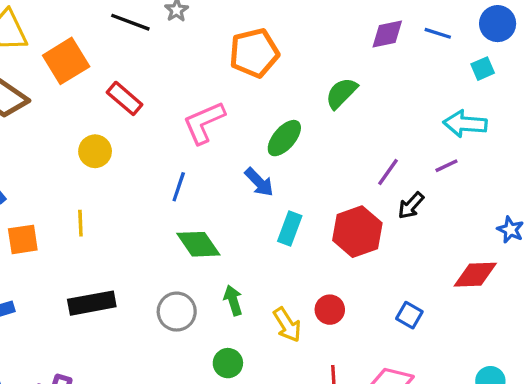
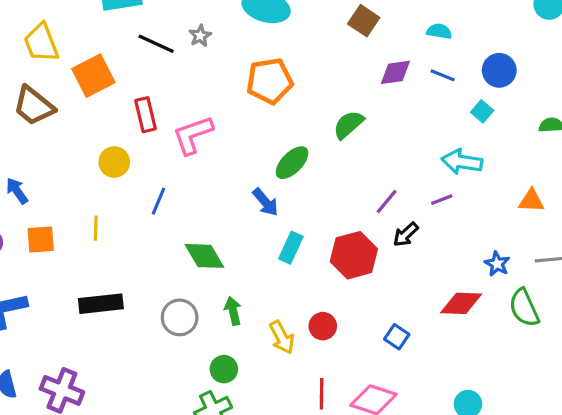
cyan square: (483, 69) -> (482, 111), turned -30
red rectangle: (125, 98) -> (145, 115), turned 32
pink L-shape: (204, 122) -> (193, 135), moved
blue line: (179, 187) -> (158, 201), moved

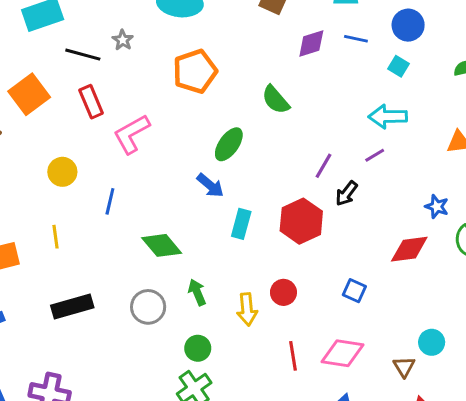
red rectangle: (145, 115) -> (91, 102), moved
green semicircle: (348, 125) -> (276, 100), turned -80
yellow arrow: (282, 337) -> (247, 309), turned 32

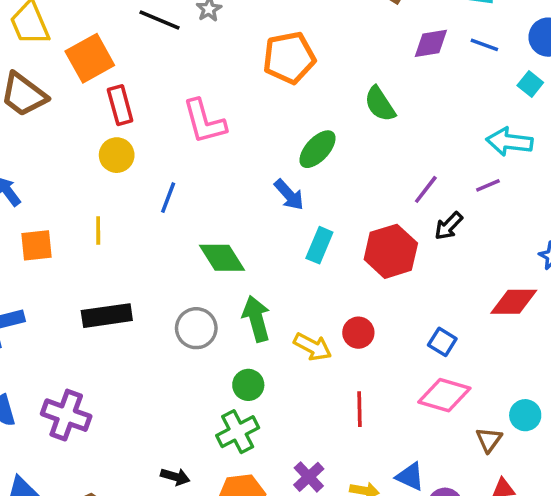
red rectangle: (91, 102) -> (120, 105), moved
pink L-shape: (132, 134) -> (204, 121), turned -84
green arrow: (197, 292) -> (256, 319), size x1.4
yellow arrow: (247, 309) -> (313, 347), turned -64
pink diamond: (343, 353) -> (444, 395), moved

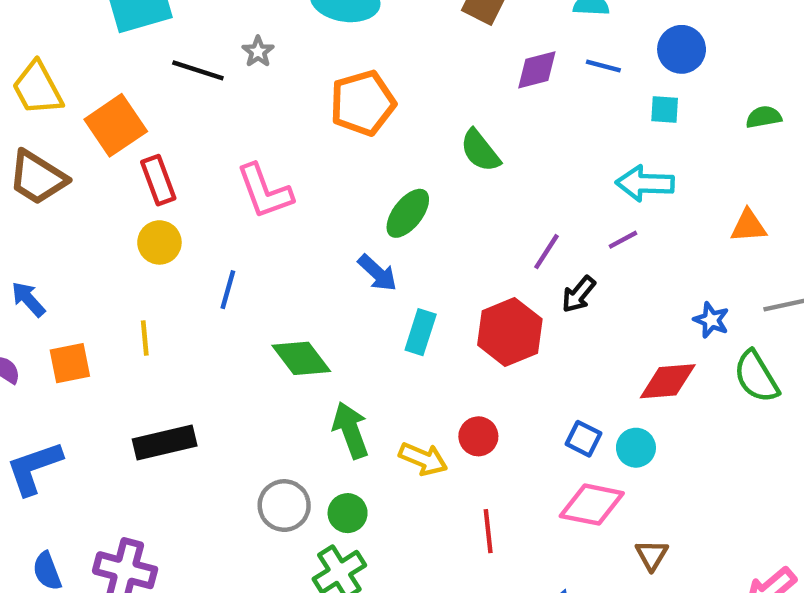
cyan square: (530, 84) -> (665, 109), turned -30
gray circle: (196, 328) -> (284, 506), moved
cyan circle: (525, 415) -> (636, 448), moved

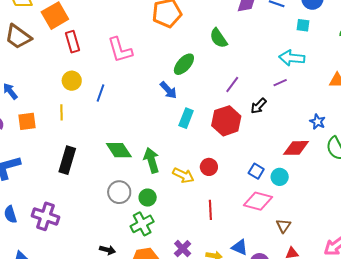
yellow circle: (159, 242) -> (72, 81), moved
purple line: (546, 252) -> (232, 84), moved
green diamond: (301, 358) -> (119, 150), moved
black rectangle: (165, 443) -> (67, 160), turned -64

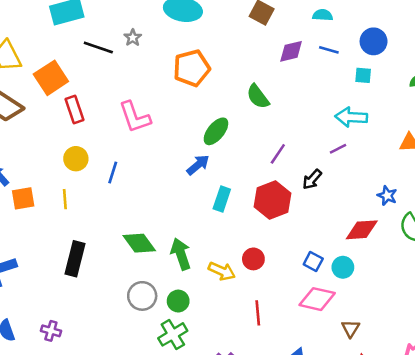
blue arrow: (168, 90) -> (198, 165), turned -84
orange square: (27, 121) -> (23, 198), moved
purple cross: (45, 216) -> (51, 331), size x0.6

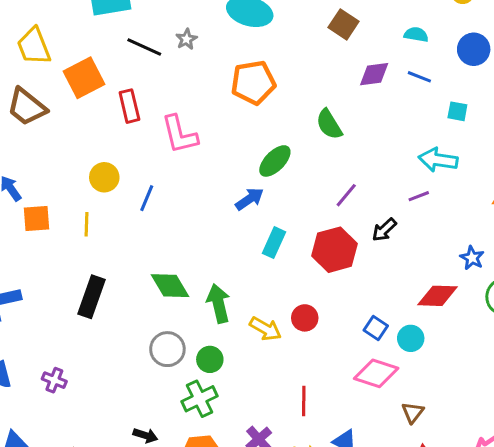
blue circle: (374, 41) -> (474, 49), moved
red rectangle: (74, 109) -> (129, 106), moved
red line: (258, 313) -> (304, 401), moved

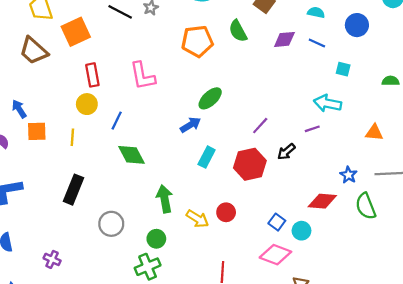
red rectangle: (129, 106) -> (92, 75), moved
green semicircle: (329, 124) -> (238, 31), moved
green diamond: (170, 286) -> (132, 155), moved
gray circle: (167, 349) -> (111, 224), moved
purple cross: (54, 380) -> (52, 259), moved

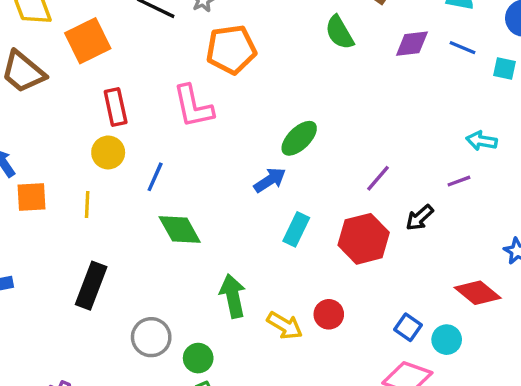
orange pentagon: (197, 41) -> (231, 50), moved
cyan square: (343, 69) -> (504, 69), moved
cyan arrow: (328, 103) -> (481, 141), size x0.7
red diamond: (322, 201) -> (478, 293), turned 36
green circle: (156, 239) -> (198, 358), moved

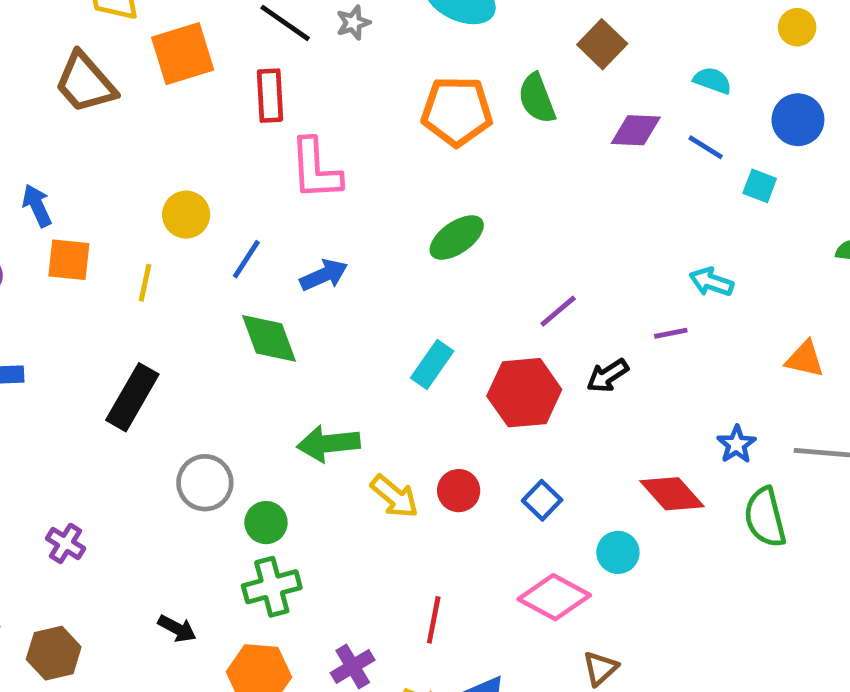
orange pentagon: (231, 50) -> (457, 111), moved
red rectangle: (116, 107) -> (270, 96), moved
blue arrow: (270, 180) -> (324, 275), moved
green arrow: (233, 296) -> (328, 444), turned -93
blue square: (408, 327) -> (542, 500), moved

